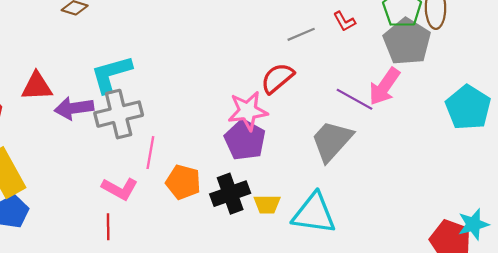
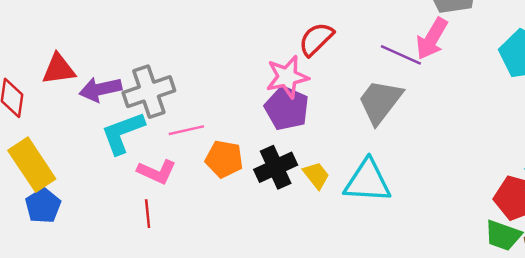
cyan L-shape: (111, 74) -> (123, 133), moved
pink line: (150, 153) -> (186, 130), turned 72
yellow trapezoid: (267, 204) -> (316, 175), turned -124

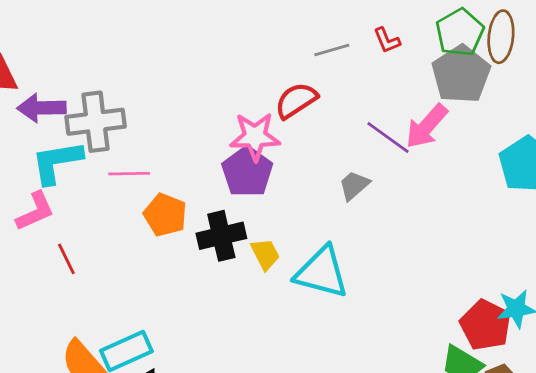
gray trapezoid: (380, 102) -> (354, 185), size x0.6
pink L-shape: (157, 172) -> (35, 211), moved, turned -60
red line: (148, 214) -> (66, 259), turned -32

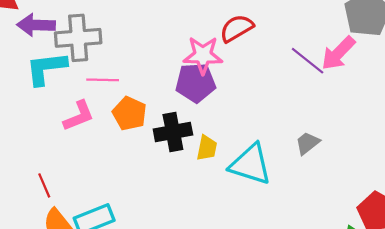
purple pentagon: (247, 172) -> (196, 83), turned 30
gray trapezoid: (354, 185) -> (307, 143), moved
pink L-shape: (35, 211) -> (79, 116), moved
yellow trapezoid: (265, 254) -> (207, 148), turned 36
red line: (66, 259) -> (44, 185), moved

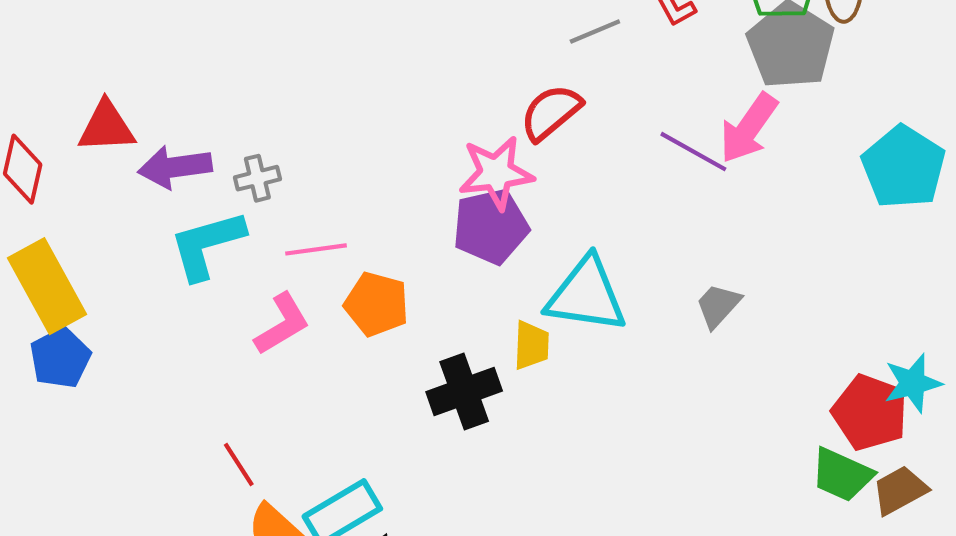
gray cross: (78, 38) -> (257, 178), size x0.5
black cross: (173, 132) -> (464, 391), moved
cyan triangle: (250, 164) -> (586, 295), moved

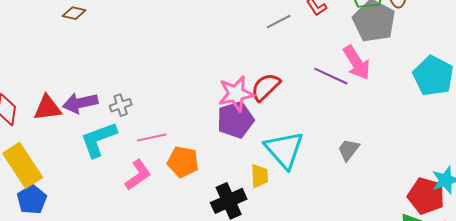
red semicircle: (551, 112) -> (266, 87), moved
red triangle: (106, 127) -> (48, 108), moved
pink arrow: (749, 128) -> (357, 63), turned -63
cyan triangle: (586, 295) -> (284, 150), turned 45

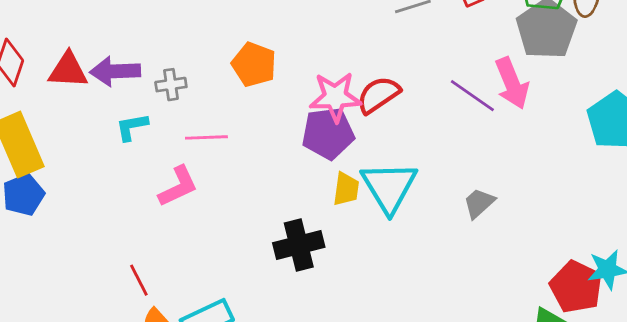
cyan L-shape: (99, 139) -> (132, 127), size x0.6
orange pentagon: (183, 162) -> (254, 64), moved
yellow trapezoid: (260, 176) -> (346, 189), moved

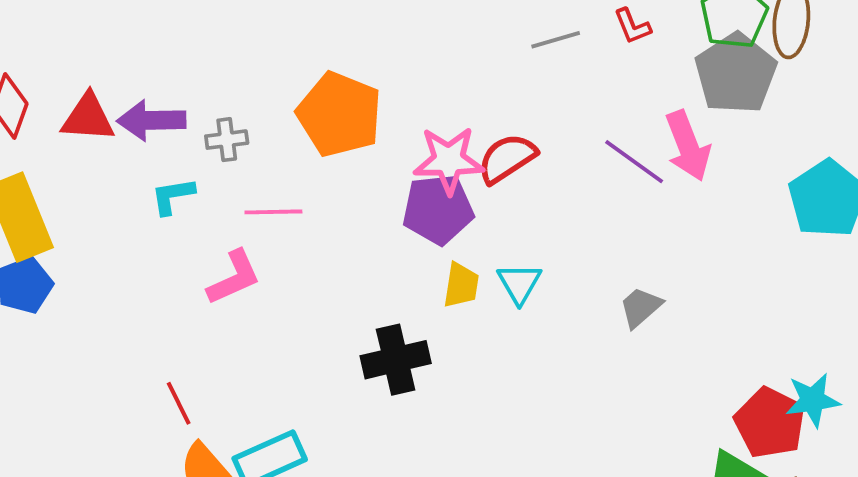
orange pentagon: (254, 64) -> (339, 114), size x1.4
cyan triangle: (389, 187) -> (519, 283), size x0.6

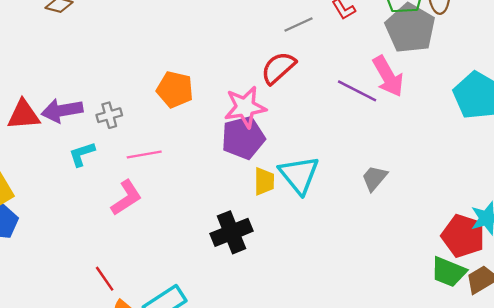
orange pentagon: (339, 114) -> (175, 90), size x0.7
red semicircle: (507, 158) -> (278, 68), moved
cyan triangle: (519, 283) -> (299, 175), size x1.5

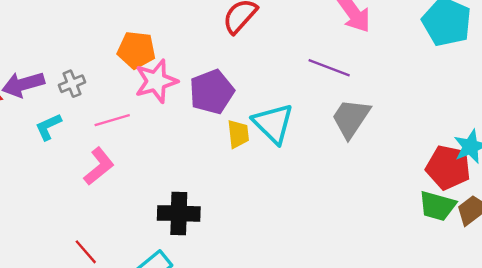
purple line: (357, 91) -> (329, 68), moved
pink star: (245, 107) -> (156, 81), moved
gray trapezoid: (374, 178) -> (351, 118), size x1.5
black cross: (231, 232) -> (179, 213), moved, turned 30

